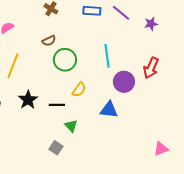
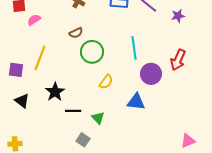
black line: (57, 105) -> (73, 111), moved

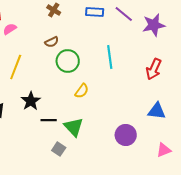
purple star: (178, 16) -> (154, 25), size x1.6
purple circle: (151, 74) -> (126, 135), moved
blue triangle: (136, 102) -> (157, 111), moved
green triangle: (98, 118) -> (74, 127), size x1.5

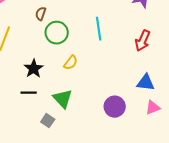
brown semicircle: (52, 42) -> (41, 14), turned 136
black star: (31, 101) -> (34, 69), moved
black line: (49, 120) -> (29, 93), moved
pink triangle: (164, 150) -> (153, 108), moved

